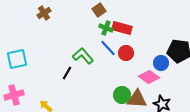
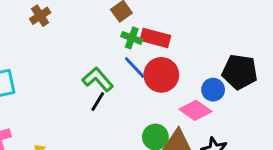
red circle: (126, 53) -> (161, 75), size x1.5
black line: (67, 73) -> (98, 101), moved

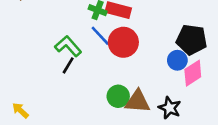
blue circle: (213, 90) -> (177, 60), moved
pink diamond: (195, 110) -> (193, 73), moved, turned -68

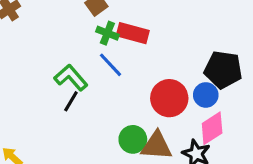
red circle: (123, 42) -> (169, 98), moved
pink diamond: (193, 73) -> (212, 128), moved

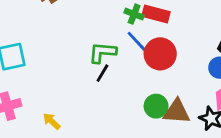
green L-shape: (71, 78) -> (102, 53), turned -44
red circle: (169, 98) -> (160, 54), moved

